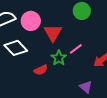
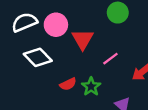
green star: (59, 58) -> (91, 87), moved

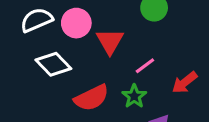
red semicircle: (68, 84) -> (92, 98), size x1.6
green star: (91, 87) -> (134, 96), moved

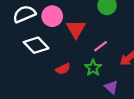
red semicircle: (92, 98) -> (63, 69), size x0.6

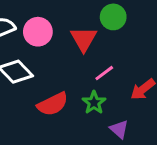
red triangle: (76, 29) -> (84, 39), moved
red semicircle: (63, 69) -> (53, 104), size x1.5

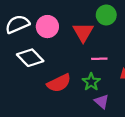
pink line: (104, 73) -> (99, 59), turned 35
purple triangle: (119, 129) -> (102, 101), moved

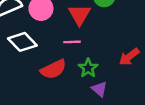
pink line: (99, 59) -> (72, 42), moved

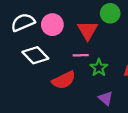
green star: (88, 68) -> (99, 68), moved

